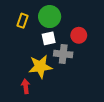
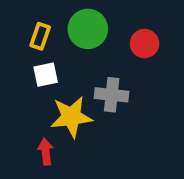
red circle: (79, 35) -> (145, 44), moved
white square: (49, 38) -> (46, 75), moved

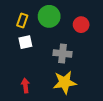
yellow star: (71, 117) -> (65, 82), moved

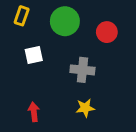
yellow rectangle: (22, 20) -> (22, 16), moved
yellow star: (65, 82) -> (85, 108), size x0.6

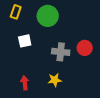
red circle: (107, 32) -> (85, 48), moved
yellow star: (85, 108) -> (55, 80), moved

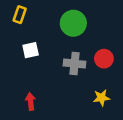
green circle: (48, 16) -> (73, 23), moved
yellow star: (55, 80) -> (101, 98), moved

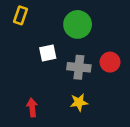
white square: (31, 50) -> (48, 53), moved
yellow star: (101, 98) -> (79, 102), moved

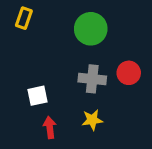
white square: (48, 53) -> (38, 96), moved
red arrow: (32, 108) -> (50, 128), moved

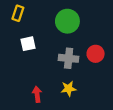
white square: (38, 96) -> (28, 44), moved

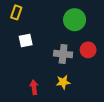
green circle: (67, 21) -> (75, 20), moved

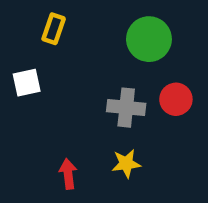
yellow rectangle: (16, 12) -> (54, 29), moved
white square: (26, 41) -> (27, 83), moved

